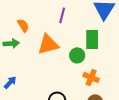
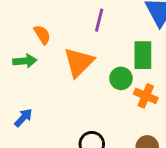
orange triangle: (48, 44) -> (79, 62), turned -30
orange cross: (91, 77) -> (146, 96), moved

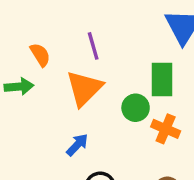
purple line: (99, 20) -> (93, 46), moved, turned -30
blue arrow: (23, 118) -> (77, 145), moved

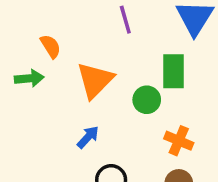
purple line: (93, 46) -> (125, 20), moved
orange cross: (166, 129) -> (179, 141), moved

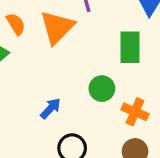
orange triangle: (95, 80) -> (57, 27), moved
green circle: (147, 100) -> (102, 89), moved

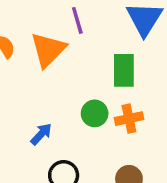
orange cross: (135, 112) -> (129, 119), moved, turned -35

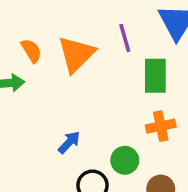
purple line: (77, 20) -> (125, 38), moved
green circle: (95, 113) -> (125, 160), moved

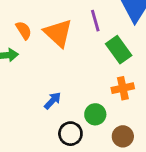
orange triangle: (76, 54) -> (58, 33), turned -32
green rectangle: (155, 76) -> (119, 50), turned -36

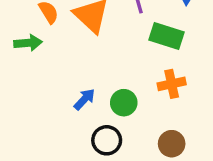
green rectangle: (119, 50) -> (166, 36), turned -36
green circle: (95, 114) -> (124, 103), moved

